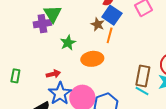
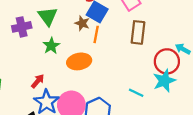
green triangle: (53, 14) -> (48, 16), moved
red arrow: (53, 74) -> (38, 81), turned -32
brown rectangle: (143, 76) -> (138, 32), moved

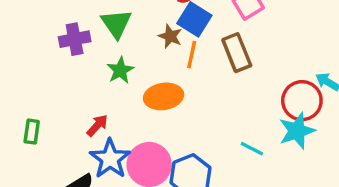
brown rectangle: (138, 32) -> (237, 53), moved, turned -30

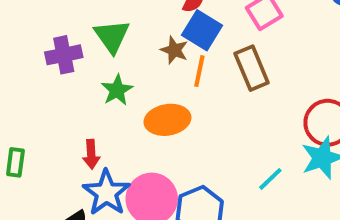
red arrow: (97, 125) -> (91, 154), turned 135
cyan line: (252, 149) -> (270, 179), turned -70

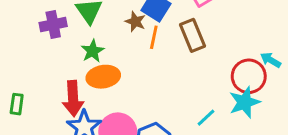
orange ellipse: (167, 120) -> (103, 77), moved
red arrow: (91, 154) -> (73, 98), size x1.6

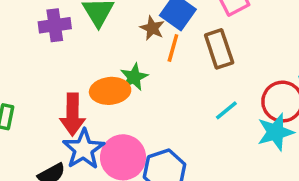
green star: (93, 51) -> (134, 77), moved
cyan line: (206, 118) -> (226, 110), moved

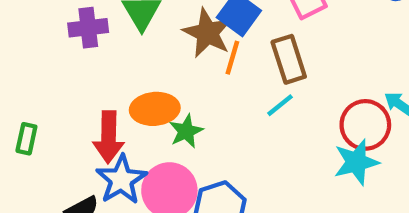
brown star: (152, 28) -> (207, 33), size x1.6
green star: (134, 77) -> (186, 131), moved
cyan line: (226, 110) -> (280, 105), moved

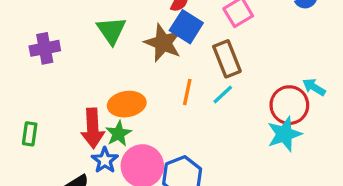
purple cross: (88, 28) -> (45, 48), moved
orange line: (232, 58) -> (187, 92), moved
green star: (186, 131) -> (118, 134), moved
blue star: (121, 180) -> (105, 160), size x0.7

